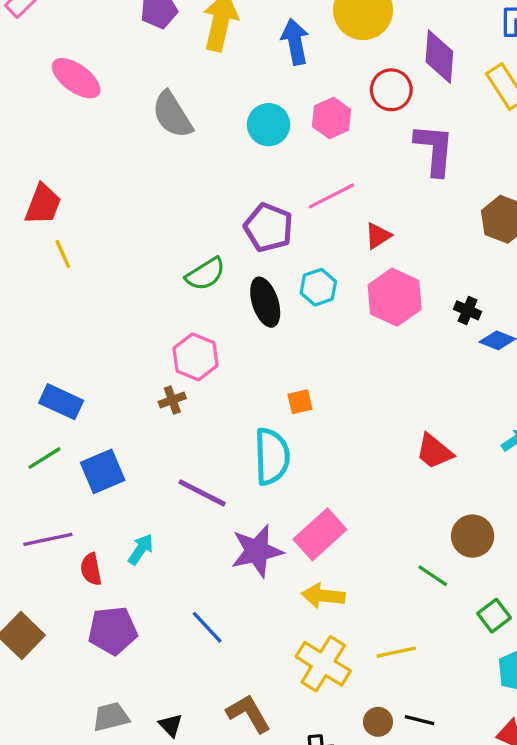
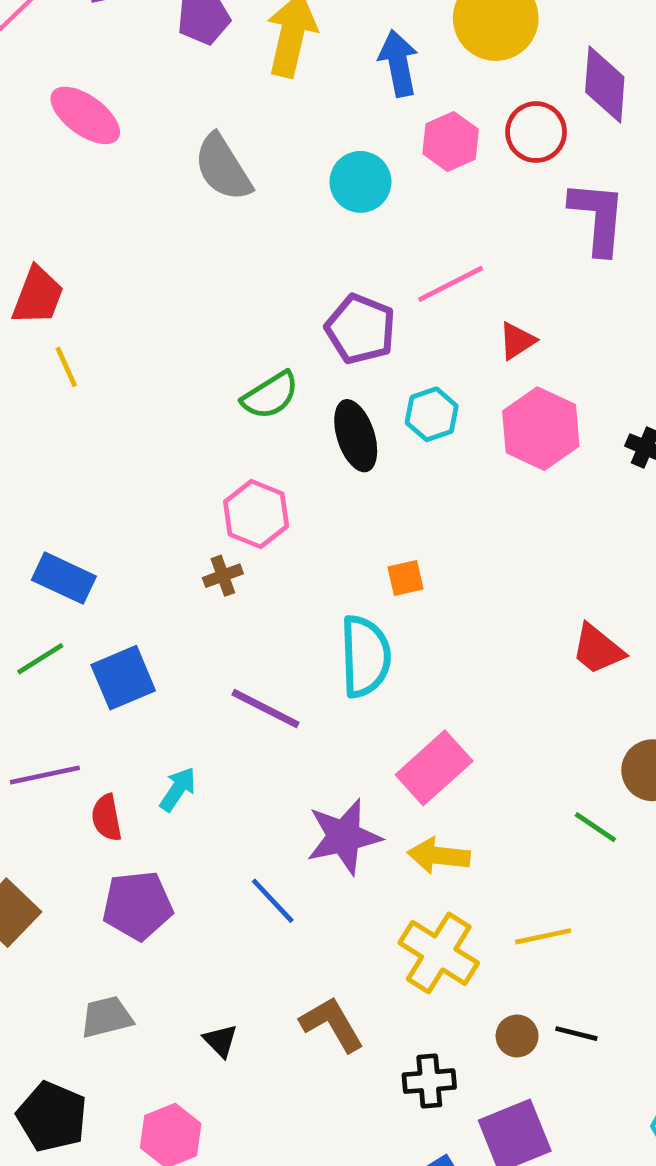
pink hexagon: (332, 118) -> (451, 142), moved
purple star: (257, 551) -> (344, 837), moved
gray trapezoid: (111, 717) -> (107, 1017), moved

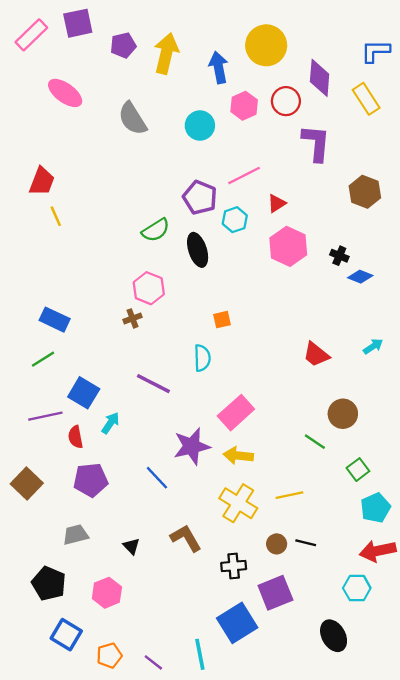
cyan hexagon: (432, 414) -> (235, 220), moved
cyan semicircle: (365, 656) -> (202, 358), size x0.7
blue square: (123, 678) -> (84, 393), moved, turned -36

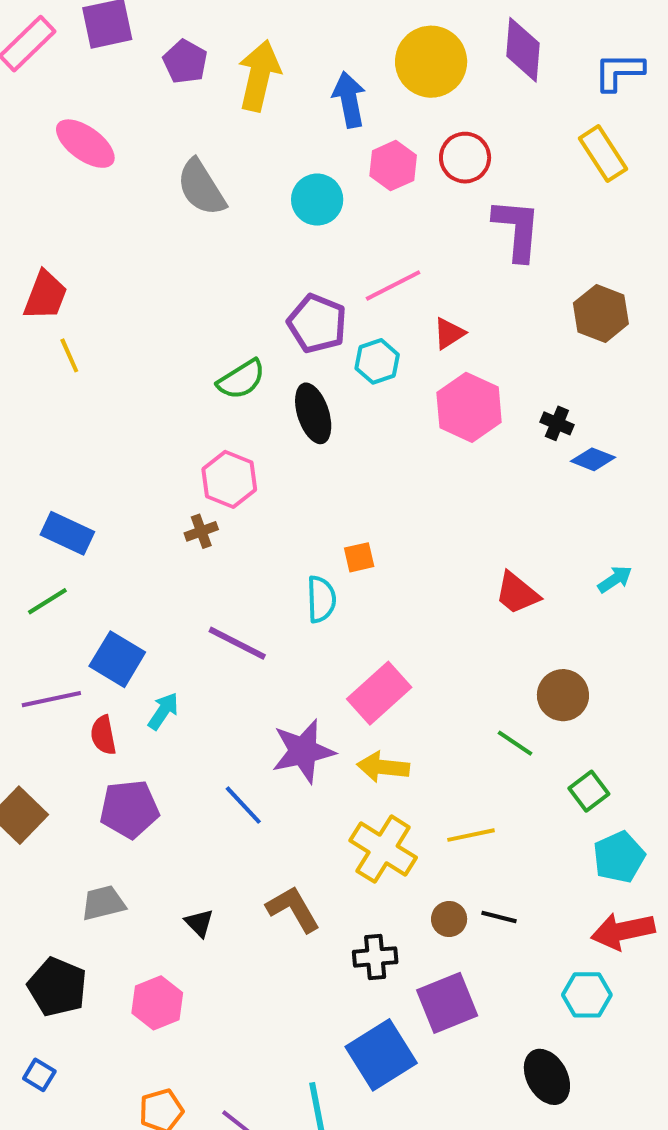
purple pentagon: (123, 45) -> (185, 62), turned -30
purple diamond: (320, 78) -> (523, 50), moved
orange square: (222, 320) -> (359, 557), moved
blue square: (66, 635) -> (39, 1075), moved, size x0.6

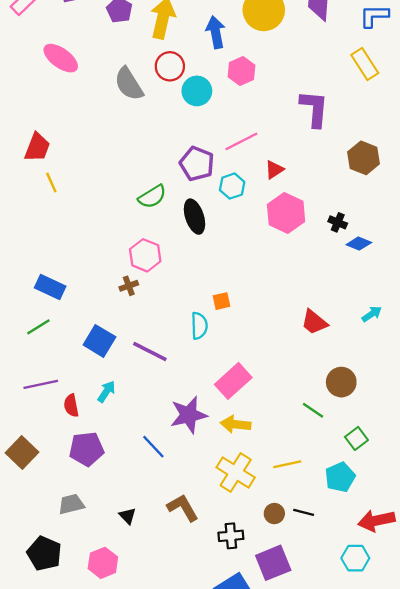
red circle: (465, 158) -> (170, 66), moved
blue square: (117, 659) -> (99, 341), moved
cyan pentagon: (619, 857) -> (340, 477), moved

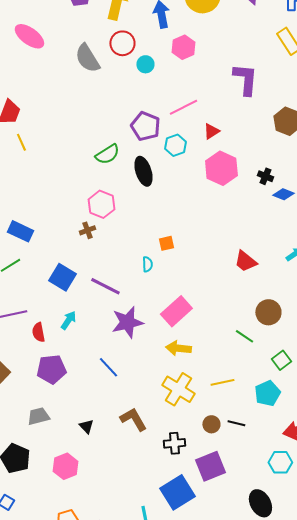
cyan circle: (197, 91) -> (145, 64), size x0.7
cyan semicircle: (199, 326) -> (147, 264), size x0.7
purple star: (189, 415) -> (127, 322), moved

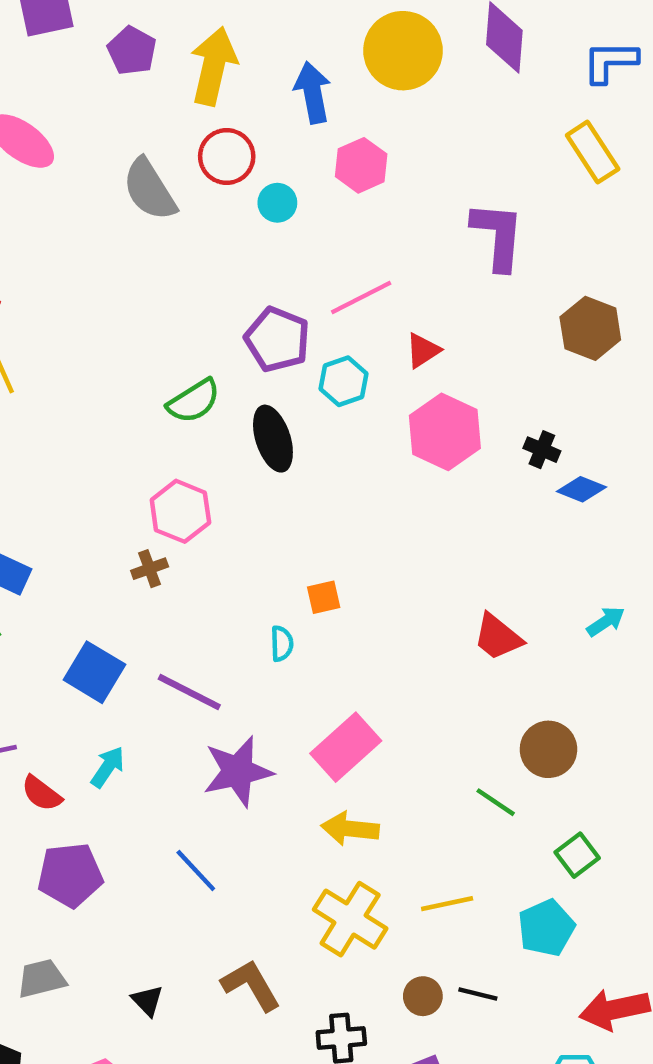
red semicircle: (38, 332) -> (42, 793), turned -42

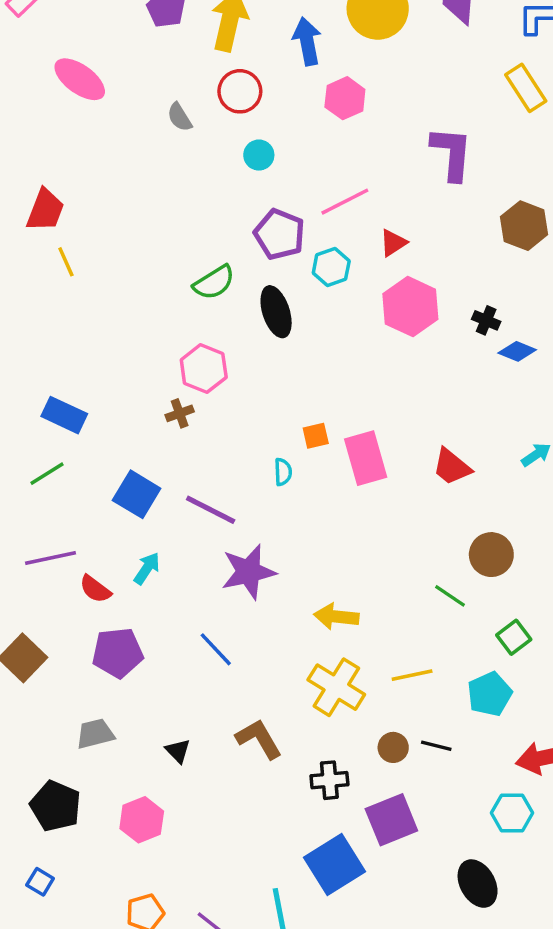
gray semicircle: (150, 190) -> (180, 117), size x0.6
cyan circle: (277, 203) -> (259, 155), moved
pink rectangle: (346, 747) -> (366, 458), moved, turned -64

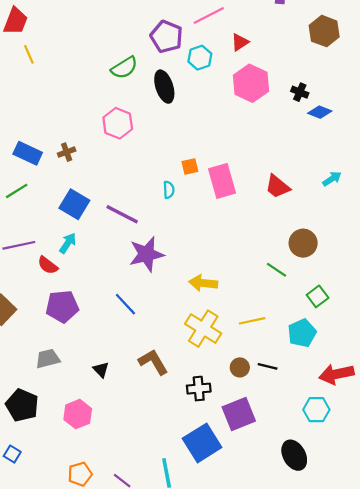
brown cross: (180, 413) -> (67, 152), moved
cyan arrow: (147, 568) -> (68, 243), moved

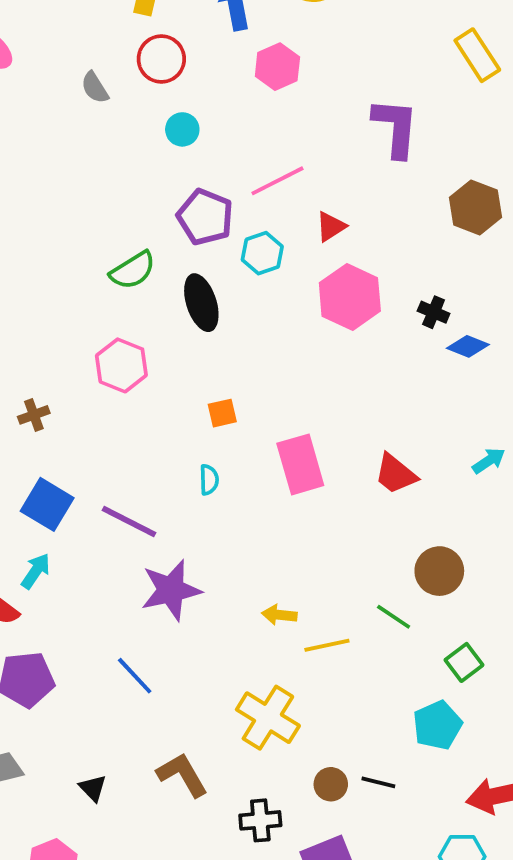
orange square: (190, 167) -> (222, 413), moved
yellow arrow: (203, 283) -> (279, 615), moved, size x0.7
yellow line: (252, 321) -> (327, 645), moved

